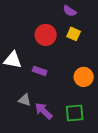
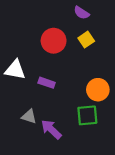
yellow square: (74, 34) -> (86, 40), turned 32
green square: (75, 113) -> (87, 115), moved

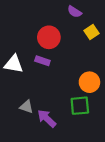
yellow square: (86, 40) -> (92, 32), moved
purple rectangle: (47, 83) -> (42, 61), moved

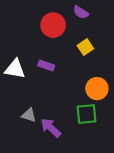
yellow square: (92, 32) -> (85, 47), moved
red circle: (49, 37) -> (53, 25), moved

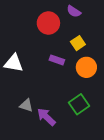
purple rectangle: (46, 65) -> (57, 60), moved
orange circle: (97, 89) -> (86, 67), moved
green square: (87, 114) -> (79, 104), turned -30

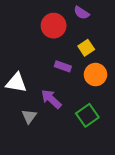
white triangle: (14, 63) -> (16, 83), moved
gray triangle: (26, 105) -> (29, 116), turned 48
purple arrow: (46, 117) -> (51, 99), moved

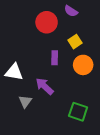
purple rectangle: (63, 66) -> (55, 58), turned 72
green square: (87, 115) -> (78, 112), moved, turned -36

